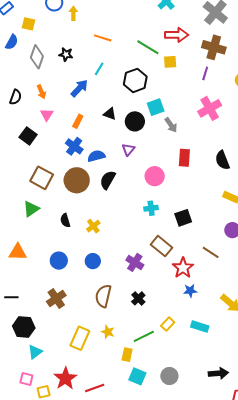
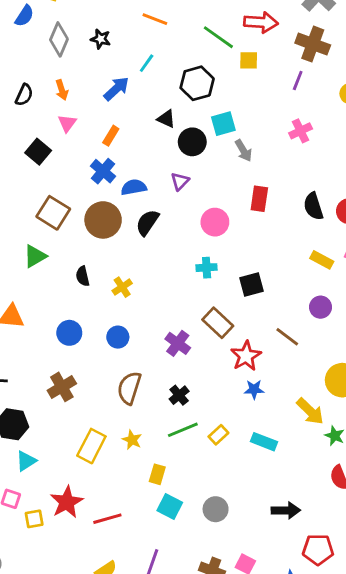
pink cross: (210, 108) -> (301, 131), size x0.7
black triangle: (110, 114) -> (166, 119), moved
green line: (144, 336) -> (183, 430), moved

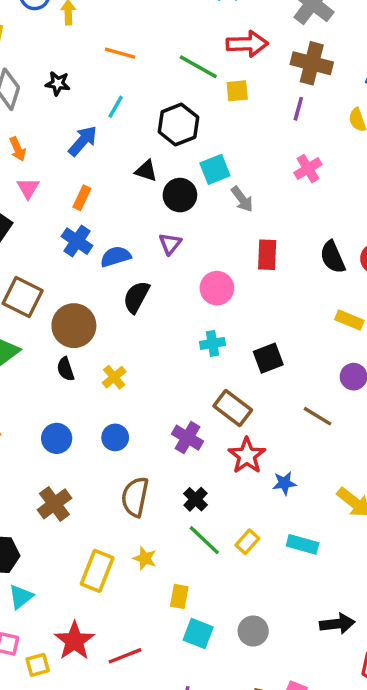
brown circle: (103, 220) -> (74, 326), moved
red star: (246, 356) -> (247, 456), moved
green line: (183, 430) -> (204, 540), turned 72

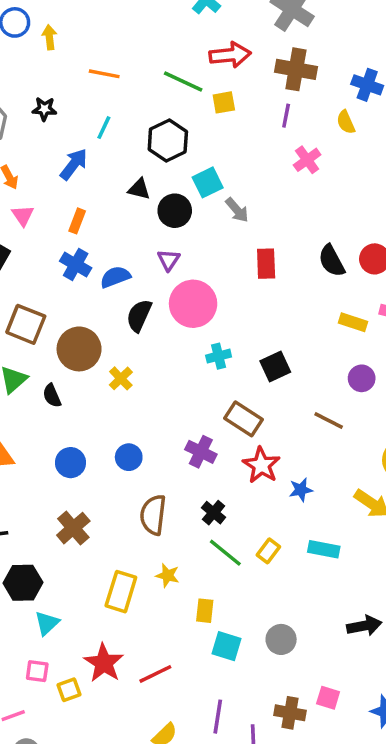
pink cross: (308, 169) -> (307, 160), moved
pink circle: (217, 288) -> (193, 304), moved, size x1.4
black semicircle: (66, 369) -> (52, 396), moved
yellow cross: (114, 377) -> (121, 378), moved

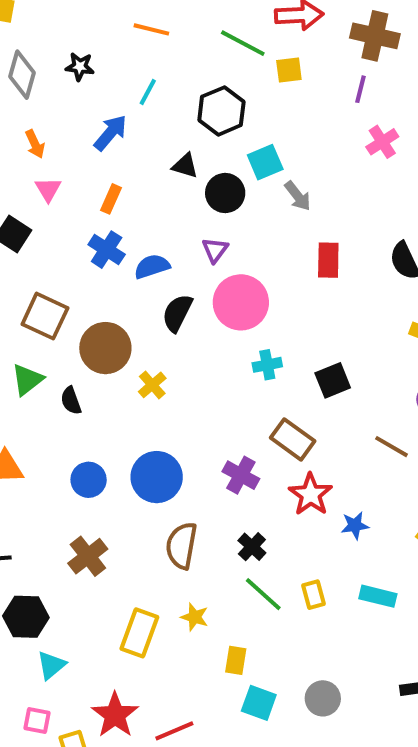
blue circle: (129, 457) -> (157, 477), size x1.6
yellow rectangle: (268, 551) -> (314, 595), turned -55

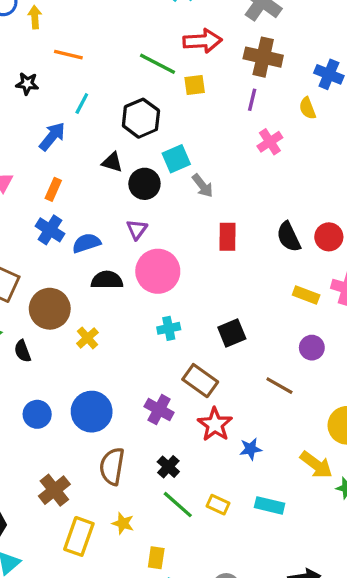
orange line: (151, 29) -> (68, 55), moved
black semicircle: (177, 313) -> (107, 280), turned 64
cyan cross: (267, 365) -> (169, 328), moved
brown cross: (88, 556) -> (54, 490), moved
yellow rectangle: (314, 595) -> (218, 505), turned -50

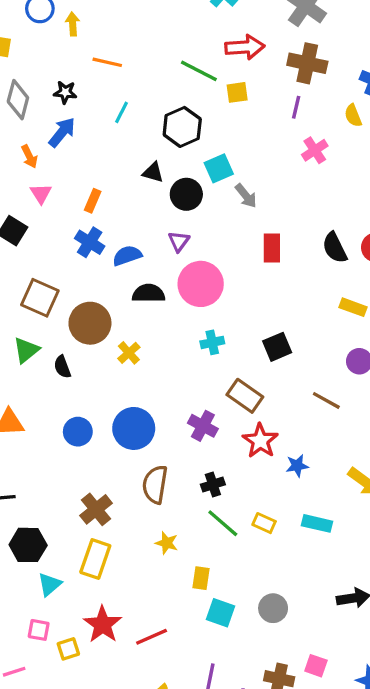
blue arrow: (52, 136) -> (62, 132), moved
black cross: (168, 467) -> (213, 484), turned 30
yellow rectangle: (79, 536) -> (95, 559), moved

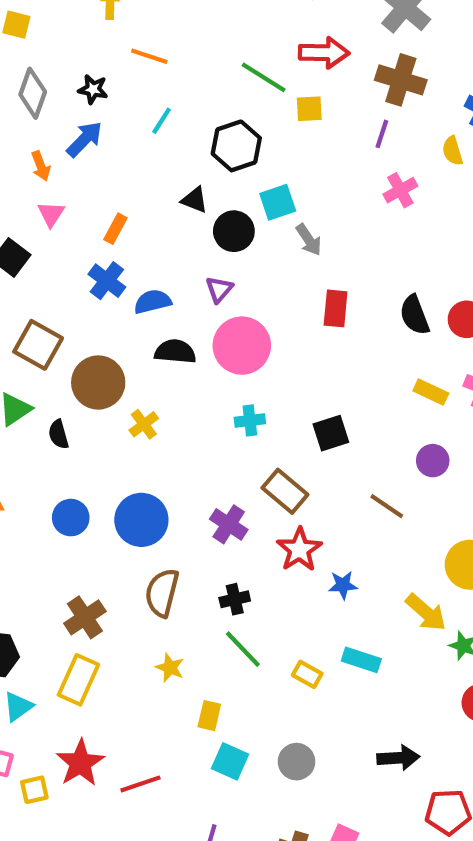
yellow rectangle: (264, 523) -> (307, 674), moved

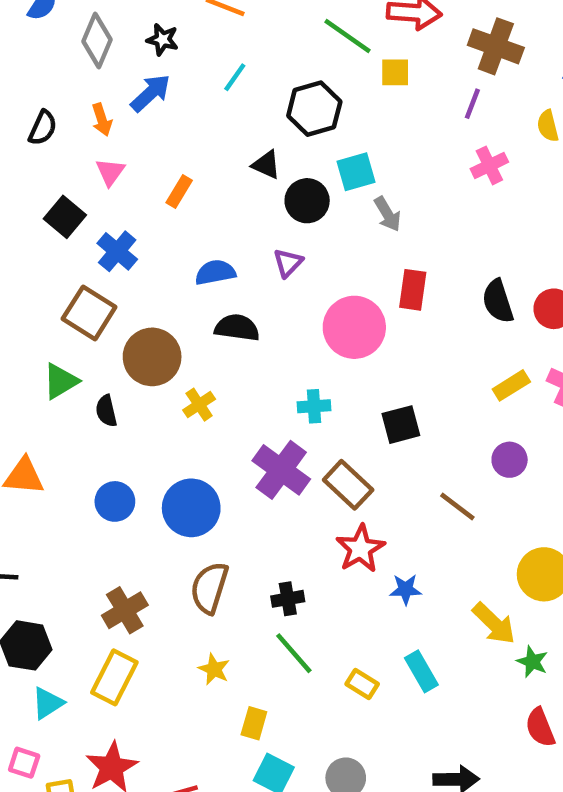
blue cross: (107, 281) -> (117, 251), moved
pink circle: (242, 346) -> (354, 327), moved
yellow rectangle: (431, 392) -> (511, 385), turned -60
purple cross: (229, 524) -> (281, 470), moved, size x1.4
cyan rectangle: (361, 660) -> (421, 671), turned 39

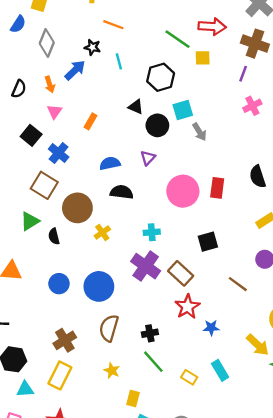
black star: (162, 40) -> (92, 47), moved
cyan line: (235, 77) -> (119, 61), turned -49
red rectangle: (413, 290) -> (217, 188), moved
cyan cross: (314, 406) -> (152, 232), moved
cyan triangle: (48, 703) -> (25, 389), turned 30

